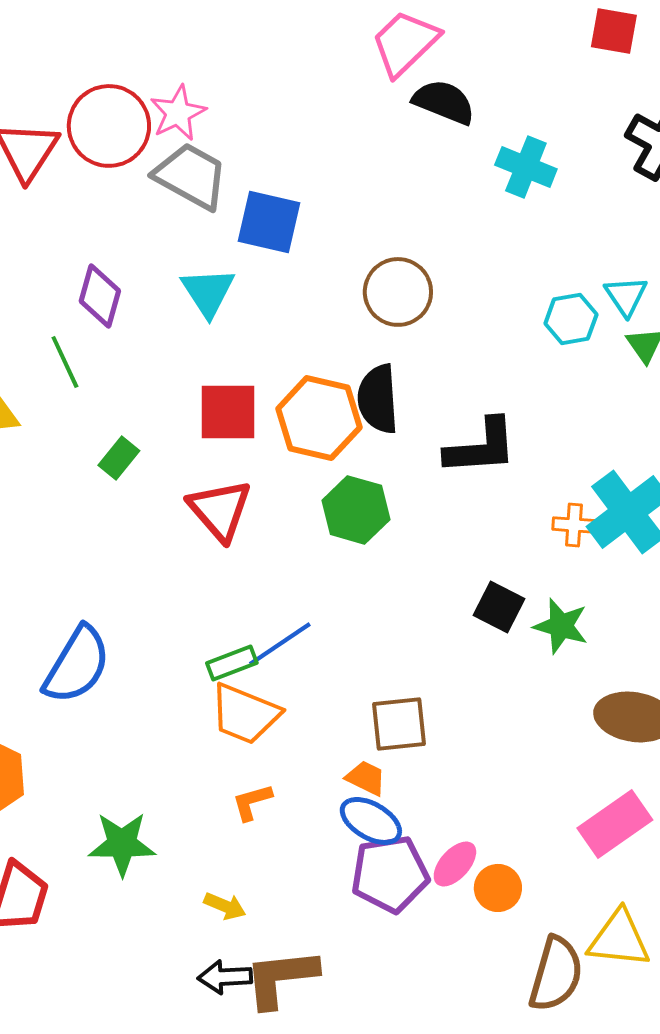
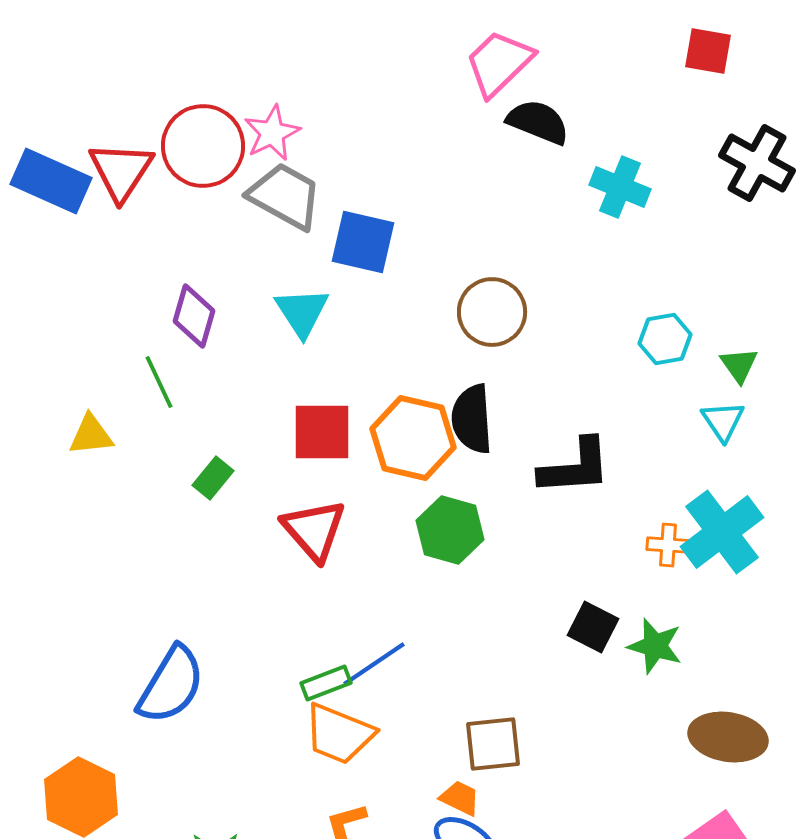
cyan triangle: (626, 296) -> (723, 421), moved

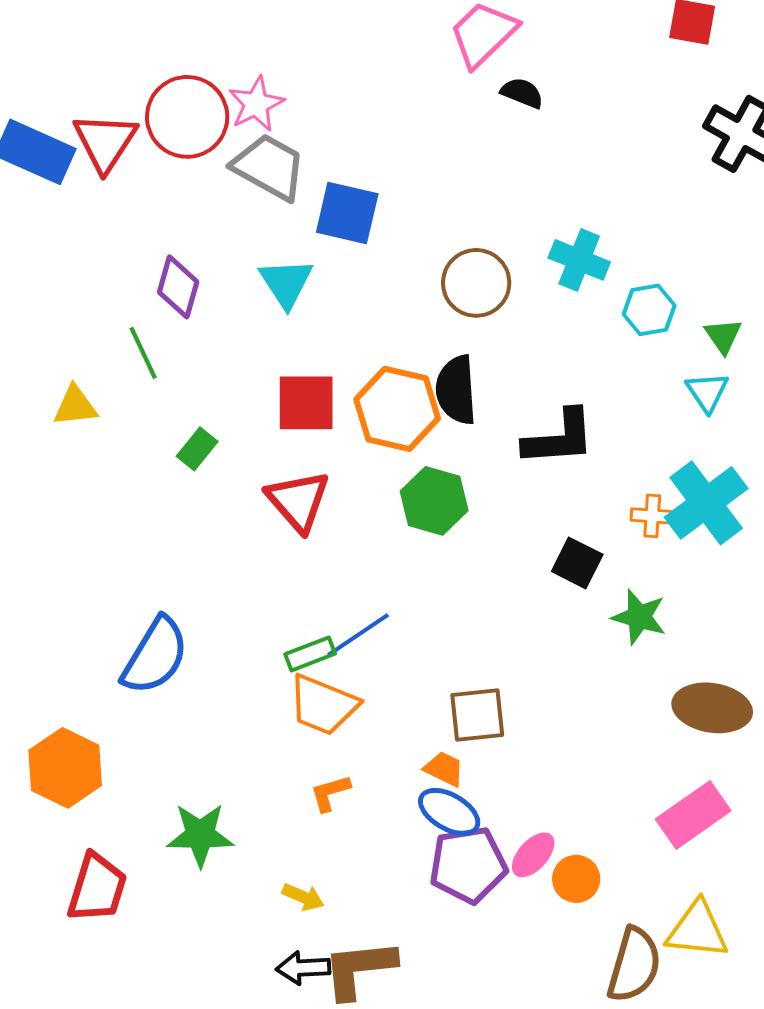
black semicircle: (538, 122) -> (522, 93), size x0.7
cyan cross: (620, 187) -> (579, 260), moved
black square: (593, 627) -> (577, 563), moved

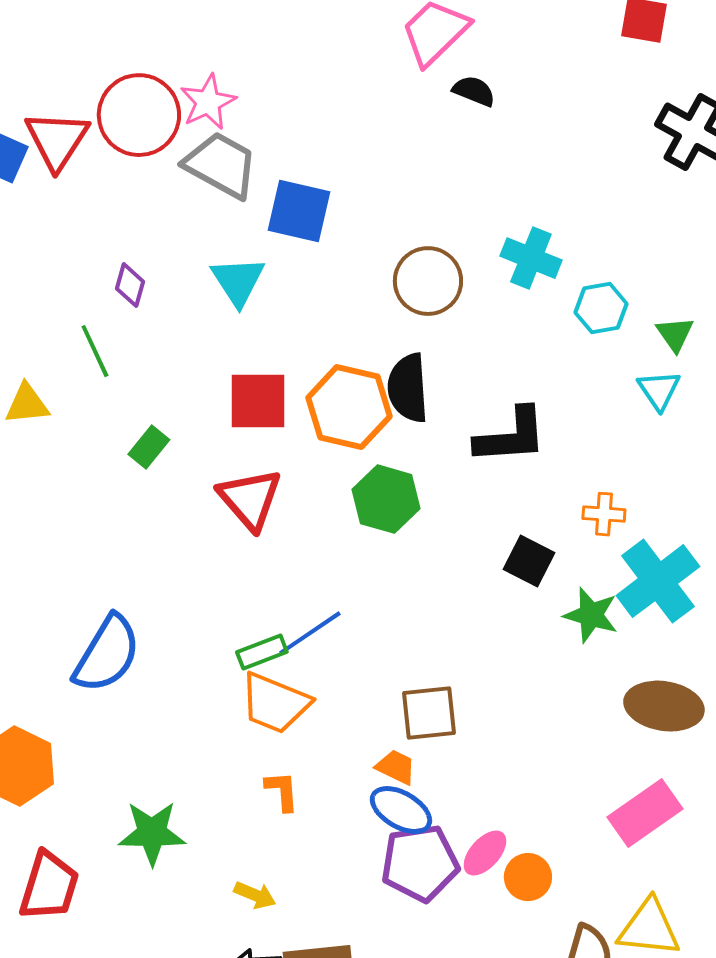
purple diamond: (178, 287) -> (130, 285), size x0.7
cyan cross: (706, 503) -> (658, 581), moved
orange L-shape: (330, 793) -> (282, 791), turned 102

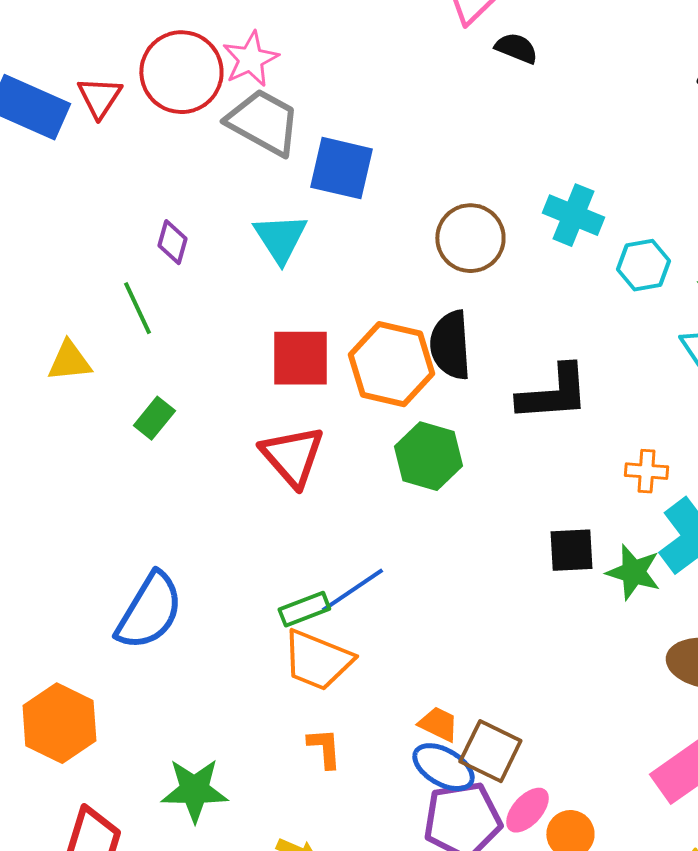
red triangle: (57, 140) -> (99, 97), size x0.7
green rectangle: (149, 447) -> (154, 418), moved
black square: (529, 561) -> (571, 550), moved, turned -30
brown square: (429, 713) -> (490, 751), moved, turned 32

